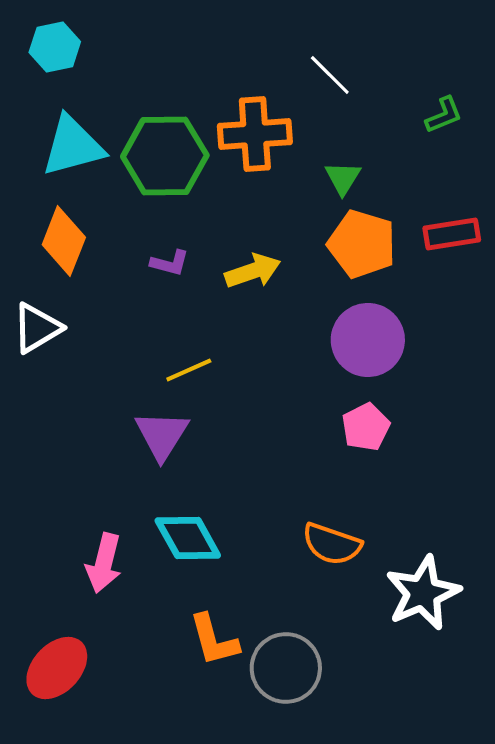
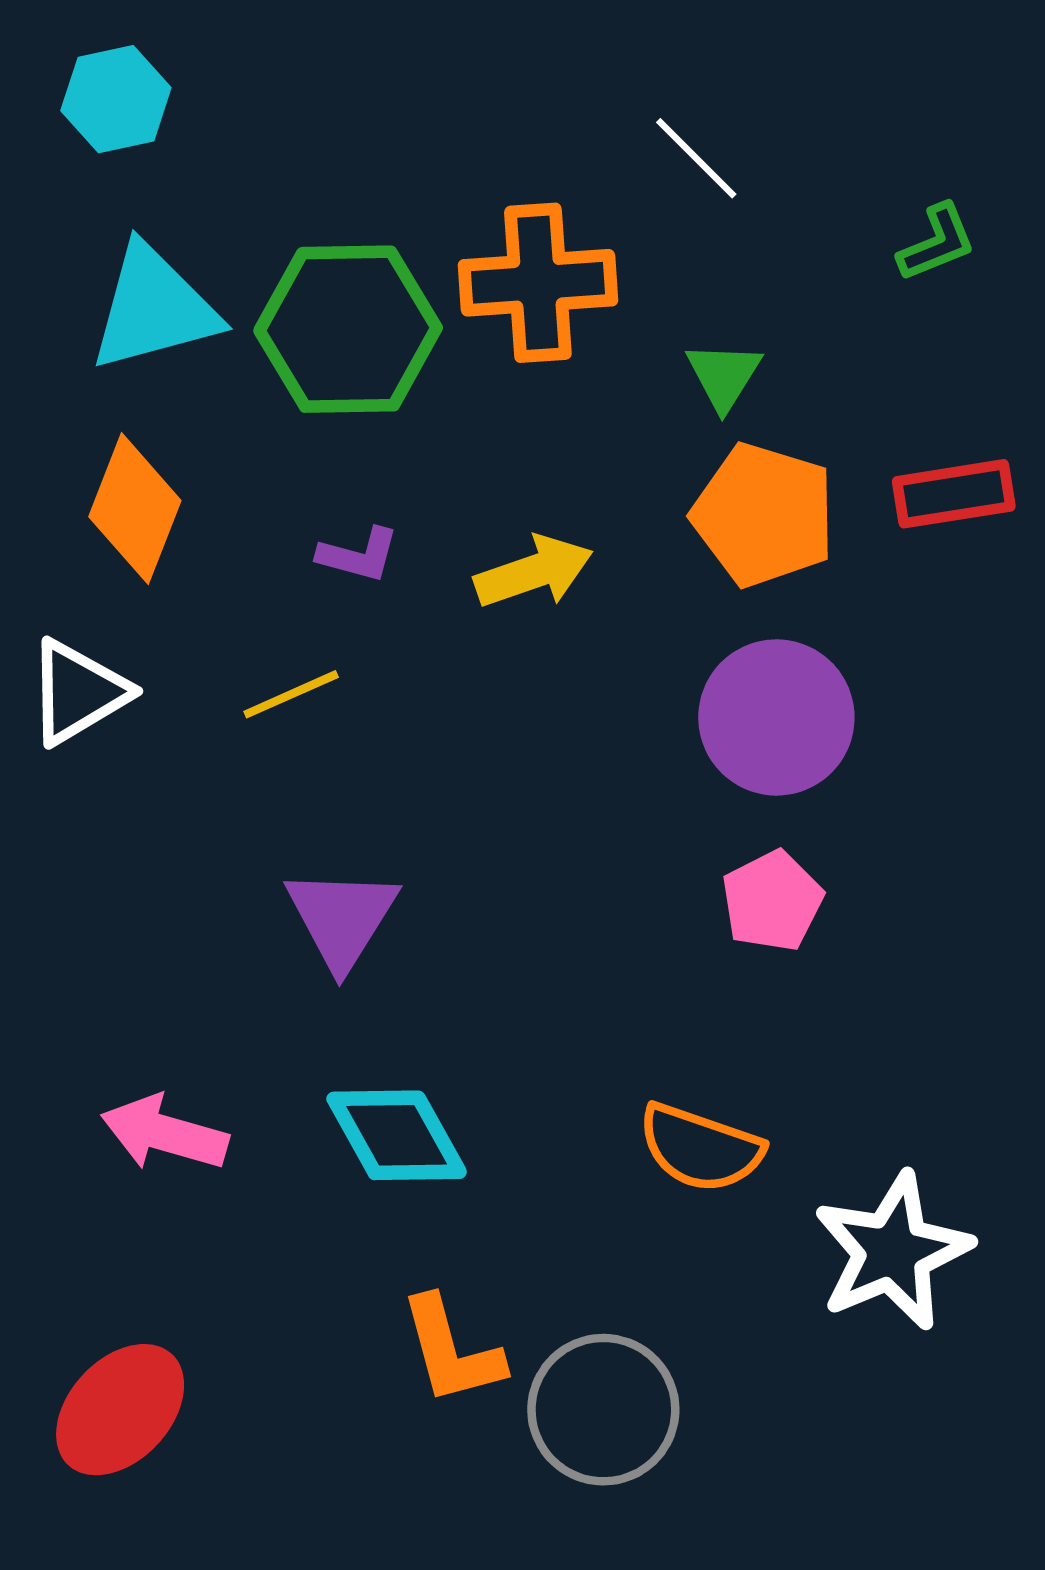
yellow line: (189, 370) -> (291, 694), moved
pink arrow: (104, 563) -> (164, 1133), moved, turned 92

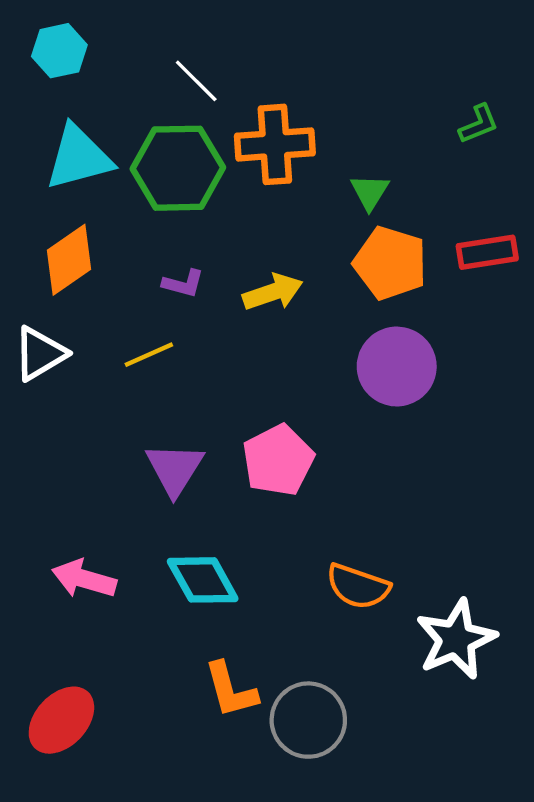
white line: (696, 158) -> (196, 81), moved
orange diamond: (135, 509) -> (69, 260), turned 34
pink pentagon: (772, 901) -> (278, 460), moved, size x1.4

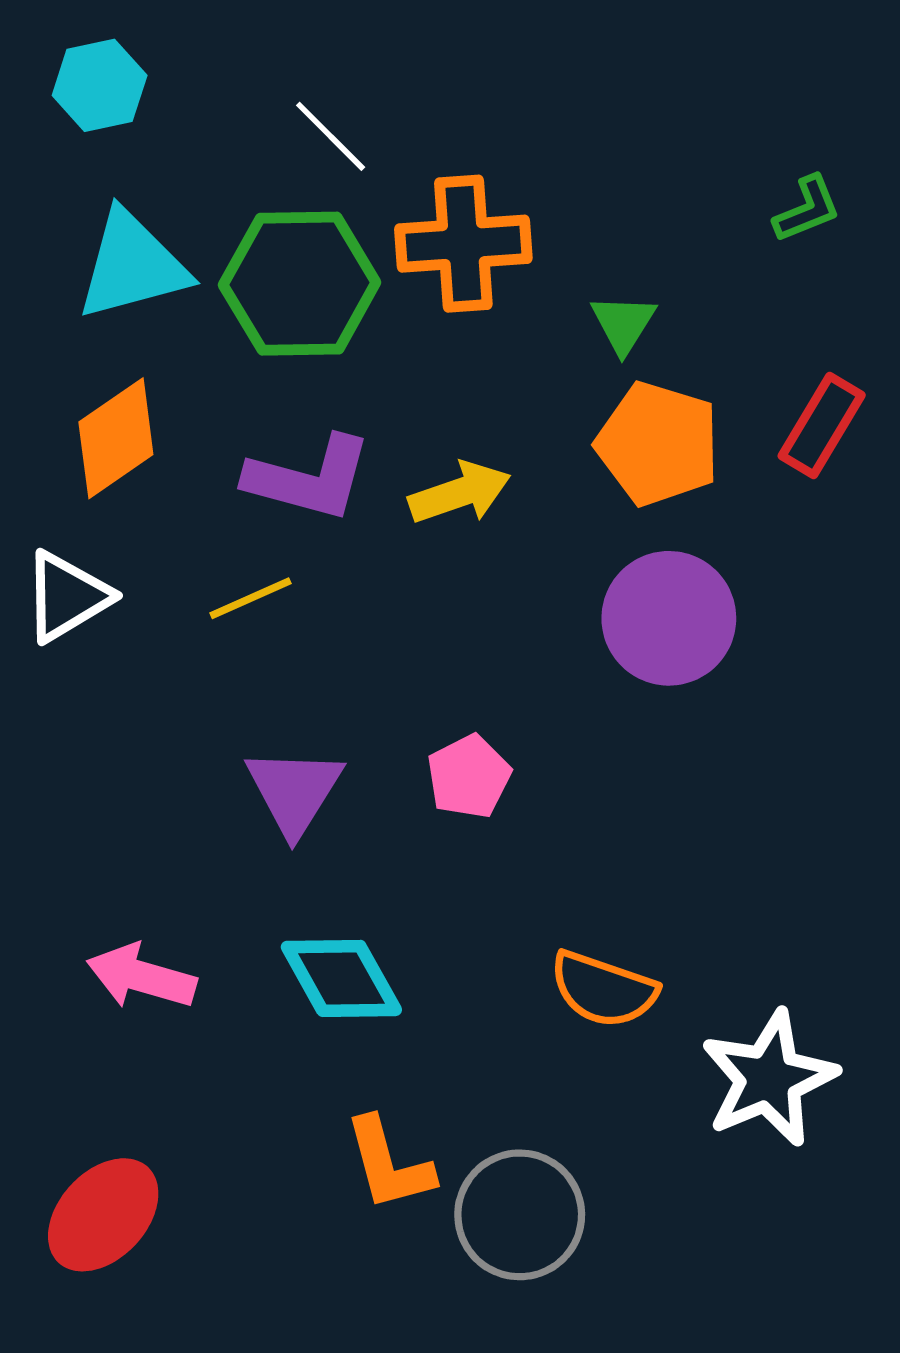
red rectangle: (487, 252) -> (822, 426), turned -50
purple L-shape: (183, 283) -> (309, 478), size x1.8
pink pentagon: (278, 460) -> (469, 777), size x0.7

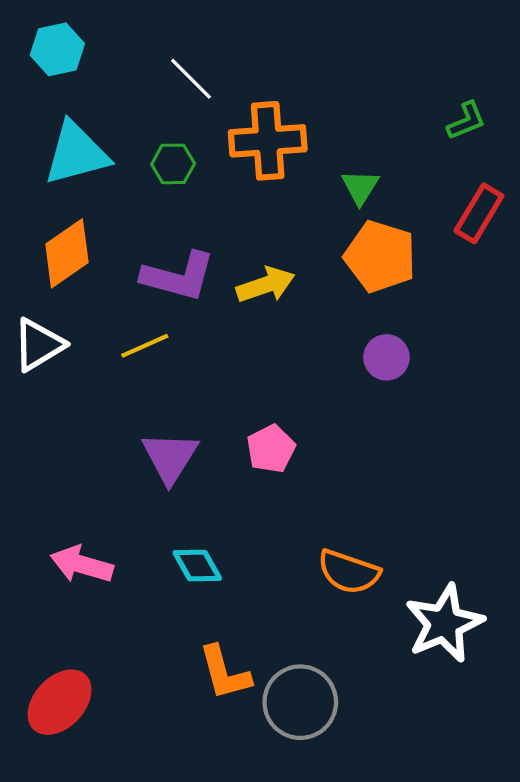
green hexagon: (300, 284) -> (173, 164), size x0.5
red rectangle: (822, 426) -> (479, 213), moved
purple circle: (669, 618) -> (386, 357), size x0.6
cyan diamond: (341, 978) -> (197, 565), size x0.7

